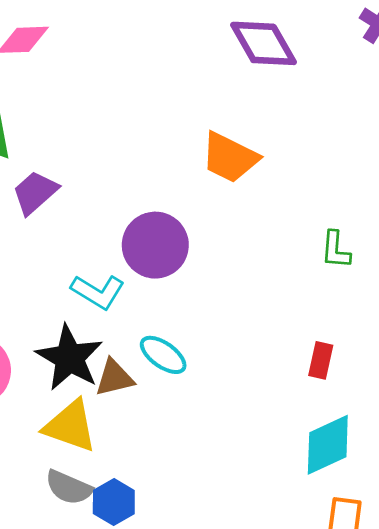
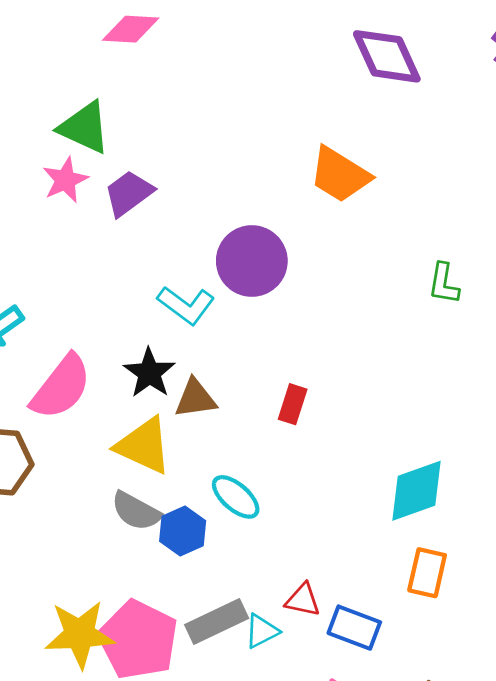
cyan ellipse: (163, 355) -> (236, 497), moved
black star: (69, 358) -> (149, 373), size x0.7
red rectangle: (321, 360) -> (293, 404), moved

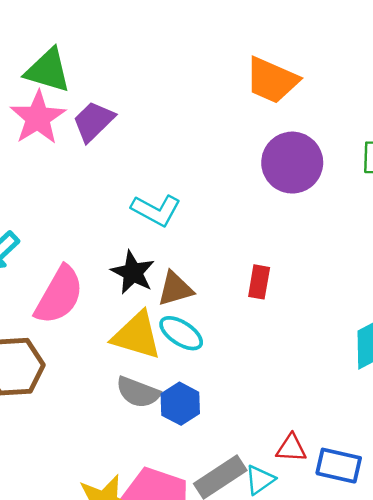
pink star: (65, 180) -> (38, 118), size x1.4
purple circle: (252, 261) -> (292, 163), moved
cyan ellipse: (236, 497) -> (181, 333), moved

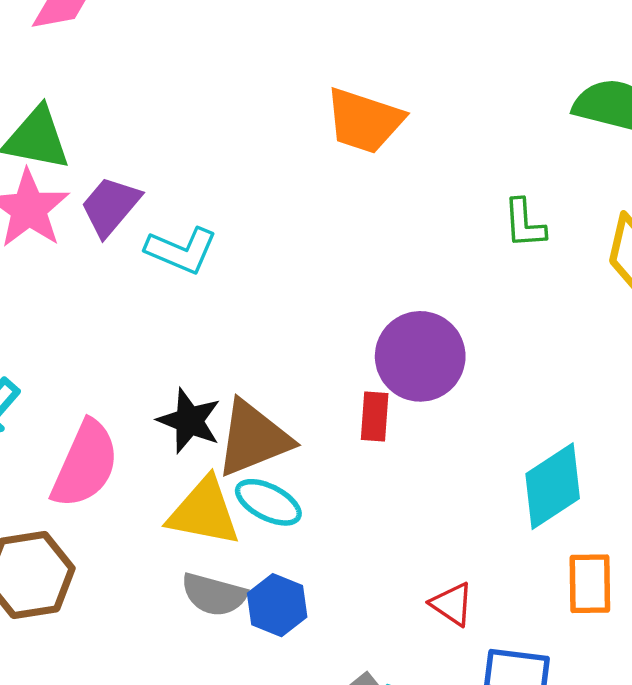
purple circle: (292, 163) -> (420, 356), moved
cyan L-shape: (156, 210) -> (181, 250), moved
brown triangle: (175, 289) -> (253, 439), size x1.5
red triangle: (291, 448) -> (452, 604), moved, turned 36

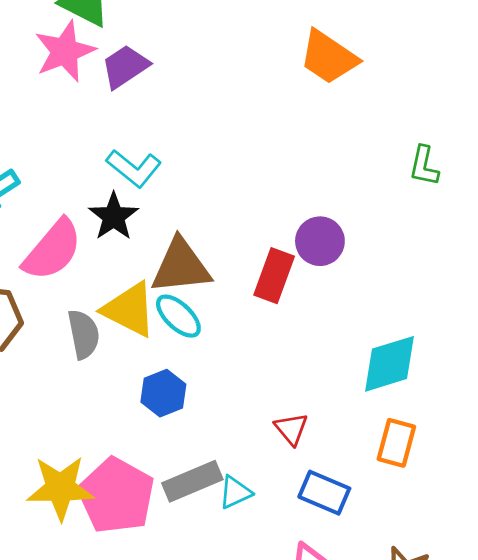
cyan L-shape: (181, 250) -> (134, 168), moved
purple circle: (420, 356) -> (320, 241), size x0.7
red rectangle: (375, 417) -> (274, 276), size x1.4
black star: (189, 421) -> (114, 217), moved
gray semicircle: (214, 595) -> (84, 334), moved, turned -132

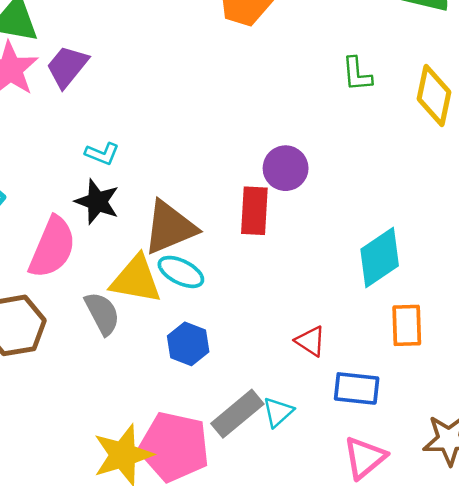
cyan L-shape: (134, 168) -> (102, 154), size x0.7

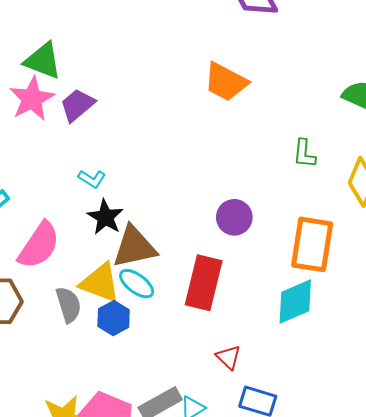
black star: (97, 202) -> (105, 217), moved
red rectangle: (254, 211) -> (204, 283), moved, size x1.4
orange rectangle: (407, 325) -> (312, 244), moved, size x1.6
blue hexagon: (188, 344) -> (114, 318), moved

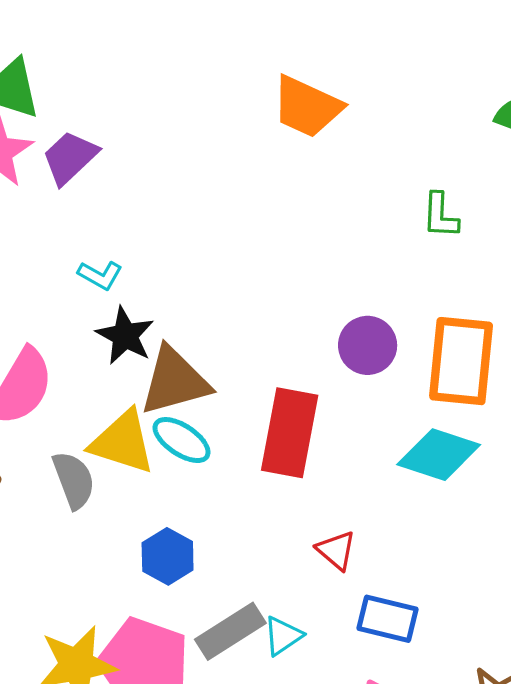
purple circle: (234, 217) -> (368, 345), moved
cyan diamond: (295, 302) -> (439, 455), turned 45
blue hexagon: (114, 318) -> (168, 556), moved

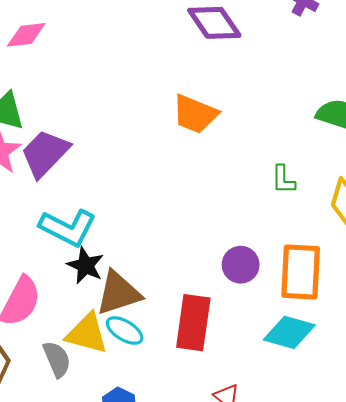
purple trapezoid: (70, 158) -> (45, 153), size x1.4
cyan L-shape: (100, 275) -> (68, 228), size x2.0

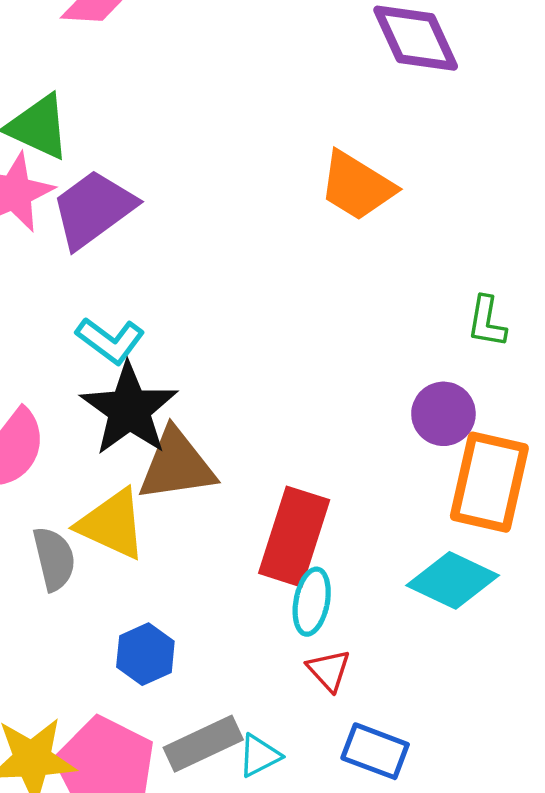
cyan L-shape: (68, 228) -> (110, 340), size x0.7
black star: (85, 265) -> (129, 409), size x1.5
purple circle: (241, 265) -> (443, 414), moved
cyan ellipse: (125, 331) -> (312, 602), moved, turned 60

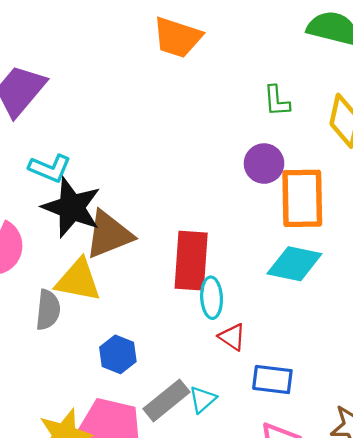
gray semicircle: (54, 559) -> (48, 310), turned 33

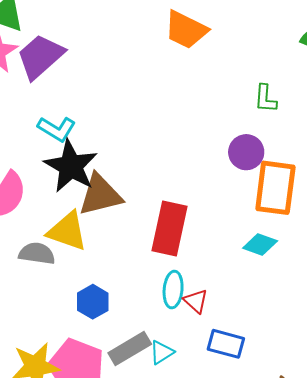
cyan diamond: (294, 264) -> (260, 245), size x0.7
cyan ellipse: (212, 298) -> (173, 290), moved
gray semicircle: (48, 310) -> (37, 253), turned -96

